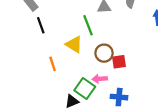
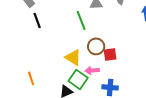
yellow triangle: (74, 45) -> (73, 57), moved
orange line: (53, 64) -> (31, 78), moved

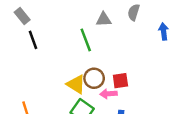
brown circle: (96, 46) -> (94, 78), moved
pink arrow: (92, 70) -> (108, 94), moved

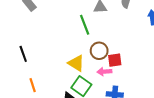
black line: (33, 40) -> (23, 54), moved
brown circle: (94, 78) -> (99, 51), moved

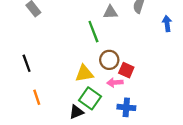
red square: (115, 60) -> (126, 70), turned 32
yellow triangle: (76, 63) -> (84, 73), turned -42

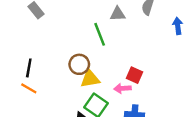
brown circle: (109, 60) -> (79, 64), moved
black line: (27, 63) -> (29, 68), turned 30
orange line: (37, 97) -> (29, 88), moved, turned -42

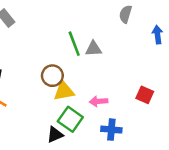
gray triangle: (118, 14) -> (93, 49), moved
red square: (134, 75) -> (145, 95), moved

